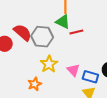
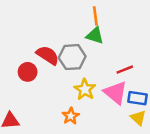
red line: (76, 32) -> (125, 70), moved
pink triangle: (73, 70) -> (116, 93), size x1.5

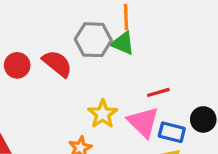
gray hexagon: (72, 57) -> (93, 40), moved
red circle: (28, 72) -> (17, 65), moved

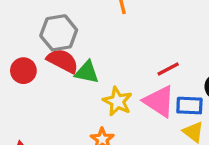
gray hexagon: (93, 40) -> (59, 33), moved
green triangle: (123, 43) -> (87, 72), moved

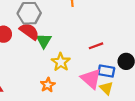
green triangle: (87, 72) -> (44, 41), turned 42
pink triangle: (159, 101) -> (91, 79), moved

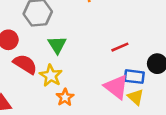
red semicircle: (29, 31) -> (25, 64), moved
yellow star: (61, 62) -> (51, 76), moved

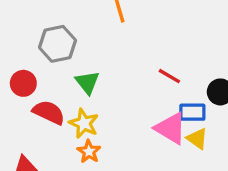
red line: (120, 47) -> (169, 76), turned 60
orange star: (65, 97) -> (89, 152), moved

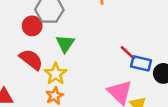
red circle: (23, 83) -> (32, 26), moved
blue rectangle: (192, 112) -> (141, 63), moved

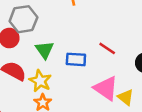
blue rectangle: (141, 63) -> (76, 59), moved

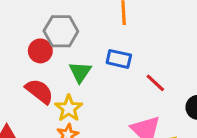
blue rectangle: (76, 59) -> (119, 59), moved

